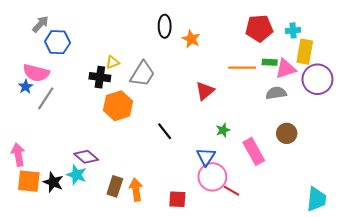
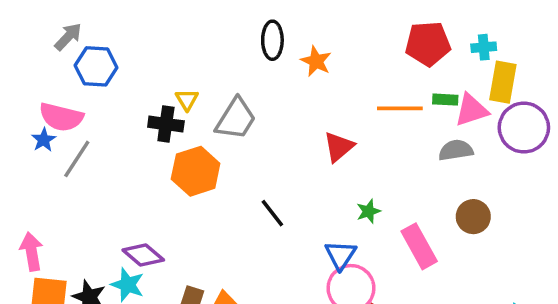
yellow triangle: (113, 62) -> (187, 100), turned -40

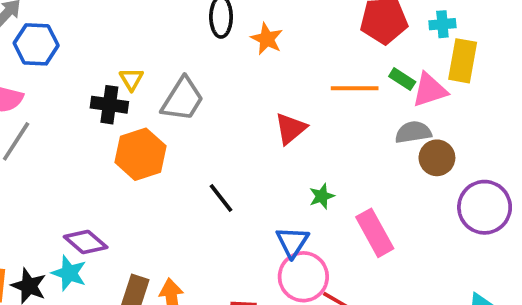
green rectangle: (445, 100) -> (402, 79), turned 30
purple circle: (524, 128) -> (485, 207), moved
brown circle: (473, 217) -> (437, 158), moved

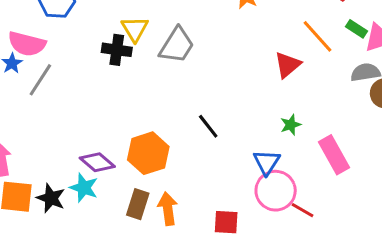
yellow triangle: (131, 79) -> (135, 29), size x1.4
orange line: (355, 88) -> (318, 36), turned 48
red triangle: (291, 129) -> (288, 65), moved
orange hexagon: (140, 154) -> (148, 153), moved

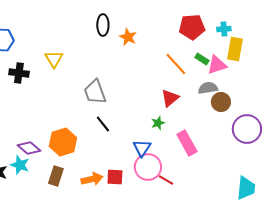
gray trapezoid: (177, 45) -> (95, 92), moved, turned 128
black cross: (117, 50) -> (19, 73), moved
red triangle: (288, 65) -> (170, 98), moved
orange arrow: (168, 209) -> (92, 179), moved, turned 85
red square: (226, 222) -> (115, 177), moved

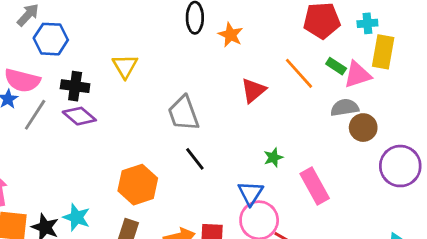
red triangle: (170, 98) -> (253, 90), moved
purple diamond: (29, 148) -> (79, 116), moved

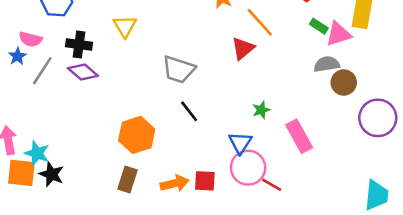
orange line: (299, 73) -> (260, 22), moved
pink semicircle: (22, 80) -> (31, 39), size x0.7
gray trapezoid: (183, 113) -> (179, 69), turned -52
cyan star: (76, 217) -> (37, 153), moved

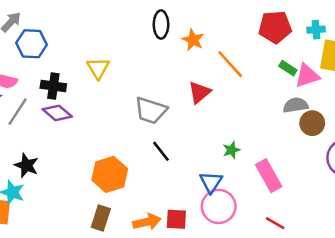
red triangle: (243, 48) -> (199, 92), moved
black star: (51, 174) -> (26, 165), moved
red line: (272, 185) -> (275, 223), moved

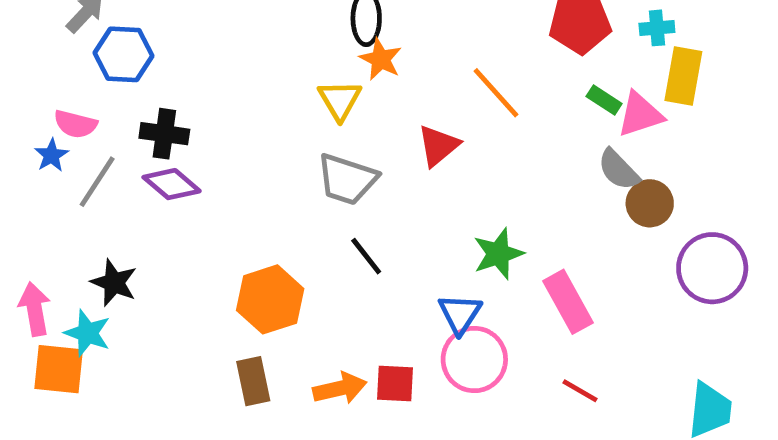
orange star: (193, 40) -> (381, 59), moved
yellow triangle: (98, 68) -> (340, 100), moved
gray semicircle: (296, 105) -> (618, 170), turned -125
green star: (231, 150) -> (498, 254), size x1.5
brown rectangle: (101, 218) -> (253, 381), turned -30

